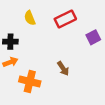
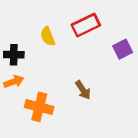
yellow semicircle: (30, 18) -> (48, 36), moved

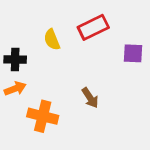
purple square: (123, 49) -> (133, 53), turned 30

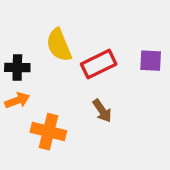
red rectangle: (93, 27) -> (99, 64), moved
yellow semicircle: (52, 40) -> (59, 45), size x1.4

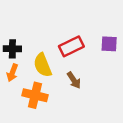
yellow semicircle: (59, 45) -> (43, 65), moved
orange arrow: (17, 100) -> (12, 73), turned 132

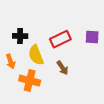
black cross: (12, 49) -> (20, 36), moved
orange arrow: (12, 73) -> (11, 61), turned -40

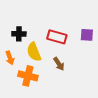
red rectangle: (60, 39) -> (57, 37), turned 42

